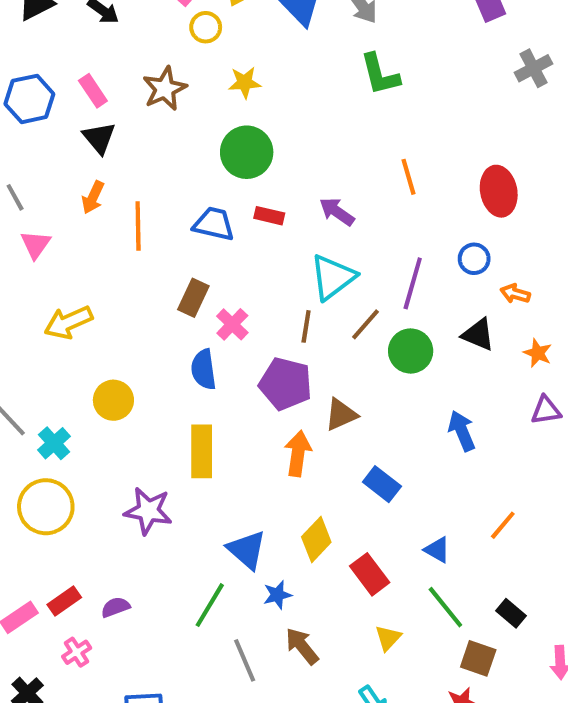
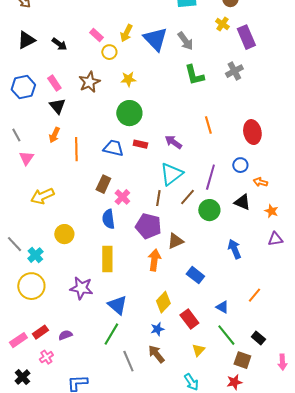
gray cross: (534, 68) -> (234, 71), moved
blue triangle: (247, 550) -> (117, 305), moved
blue star: (277, 595) -> (157, 329), moved

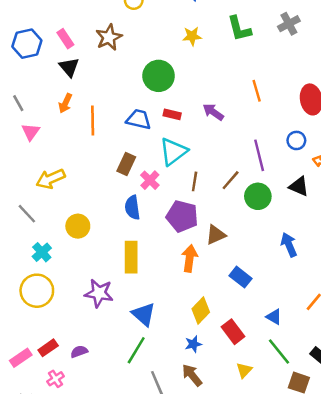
yellow star: (128, 79) -> (192, 36), moved
cyan triangle: (171, 174) -> (173, 152), moved
purple line: (210, 177) -> (259, 155), turned -30
gray line: (14, 244) -> (27, 214), moved

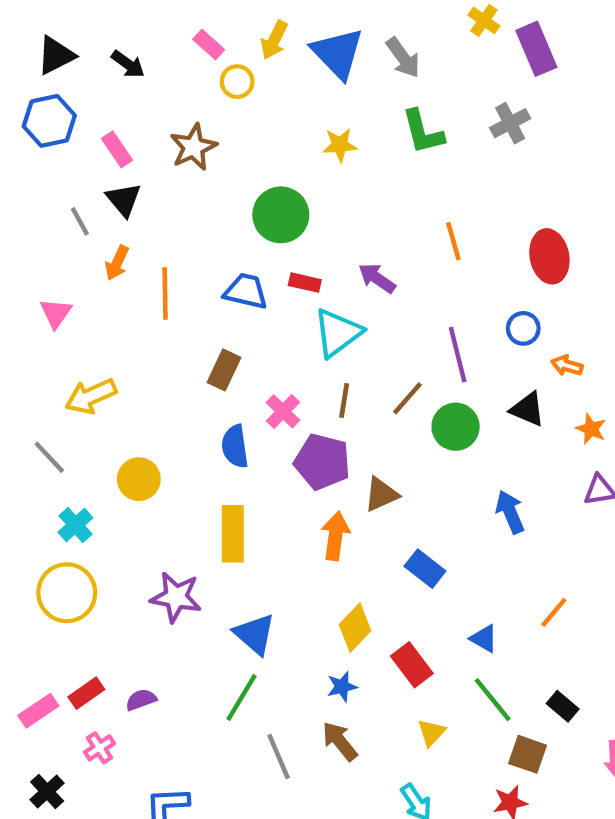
blue hexagon: (27, 44) -> (49, 121), moved
gray line: (18, 103) -> (80, 221), moved
cyan triangle: (173, 152) -> (338, 333), moved
pink cross: (150, 180) -> (283, 411), moved

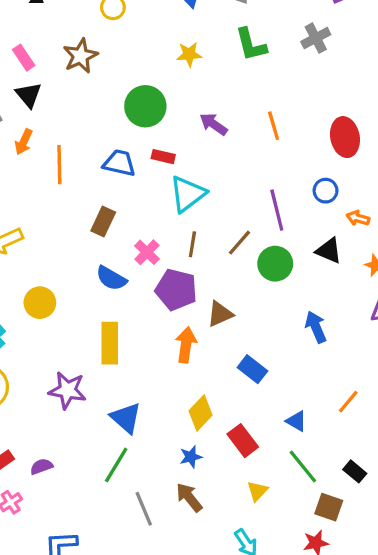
purple arrow: (377, 278) -> (214, 124), moved
blue semicircle: (235, 446) -> (111, 278), turned -52

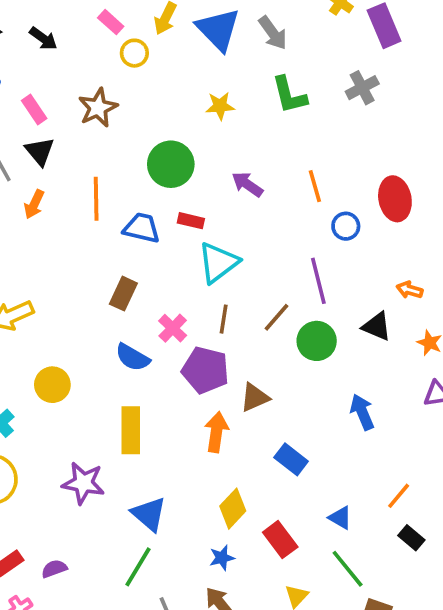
orange line: (59, 165) -> (96, 199), moved
blue circle: (326, 191) -> (346, 226), moved
black rectangle: (355, 471) -> (411, 538), moved

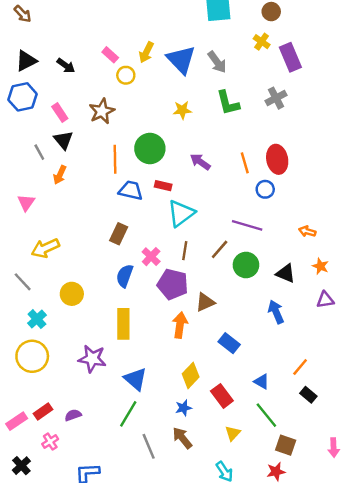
orange line: (96, 199) -> (115, 159), moved
red ellipse: (395, 199) -> (277, 159), moved
purple line: (318, 281) -> (247, 225), turned -60
black triangle: (377, 326) -> (286, 273), moved
blue semicircle: (133, 357) -> (125, 276), turned 80

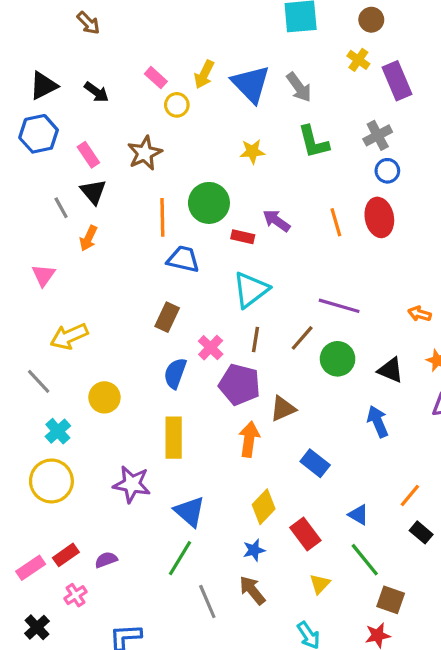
brown arrow: (23, 14) -> (88, 23), moved
red rectangle: (163, 186) -> (243, 237), moved
blue circle: (265, 189) -> (387, 171), moved

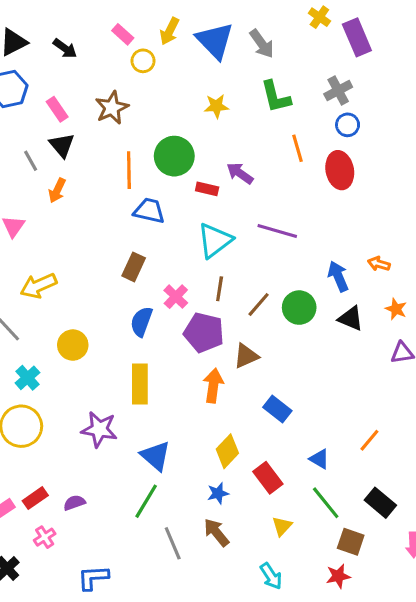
orange line: (336, 222) -> (298, 148), moved
purple line: (339, 306) -> (277, 231), moved
brown line: (302, 338) -> (259, 304), moved
blue arrow: (378, 422) -> (338, 276), moved
black rectangle: (421, 532) -> (380, 503), moved, size x1.4

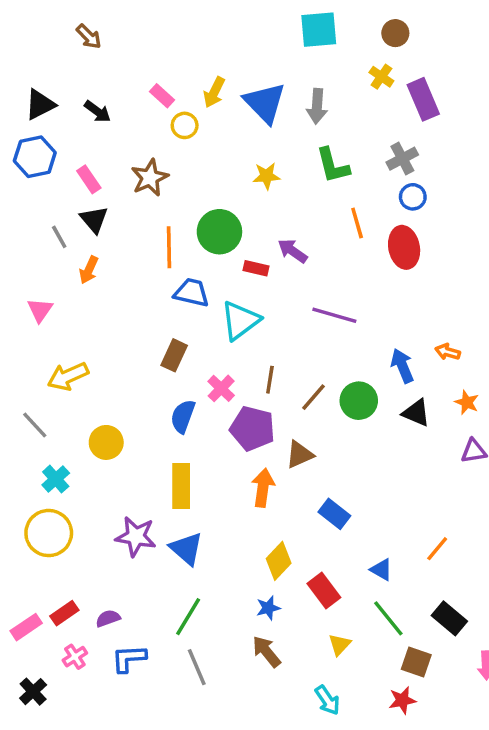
gray arrow: (262, 44) -> (317, 106), turned 40
cyan triangle: (215, 240) -> (240, 321), moved
blue triangle: (156, 456) -> (186, 549), moved
gray line: (173, 543) -> (197, 667), moved
blue L-shape: (93, 578) -> (129, 658), moved

